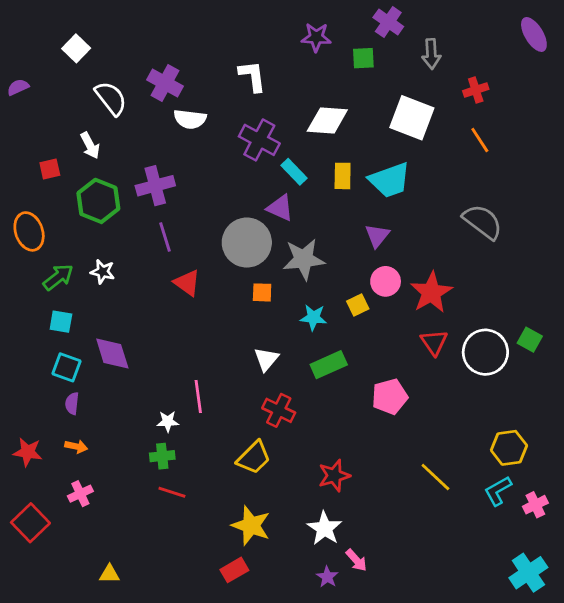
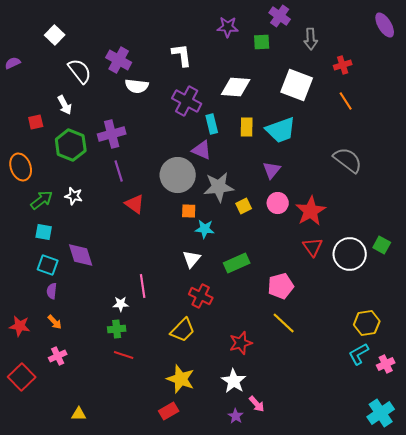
cyan rectangle: (294, 172) -> (212, 124), turned 30
yellow square: (358, 305) -> (244, 206), moved
cyan star: (313, 317) -> (205, 229), moved
orange arrow: (76, 446) -> (55, 322), turned 35
yellow line: (435, 477) -> (284, 323), moved

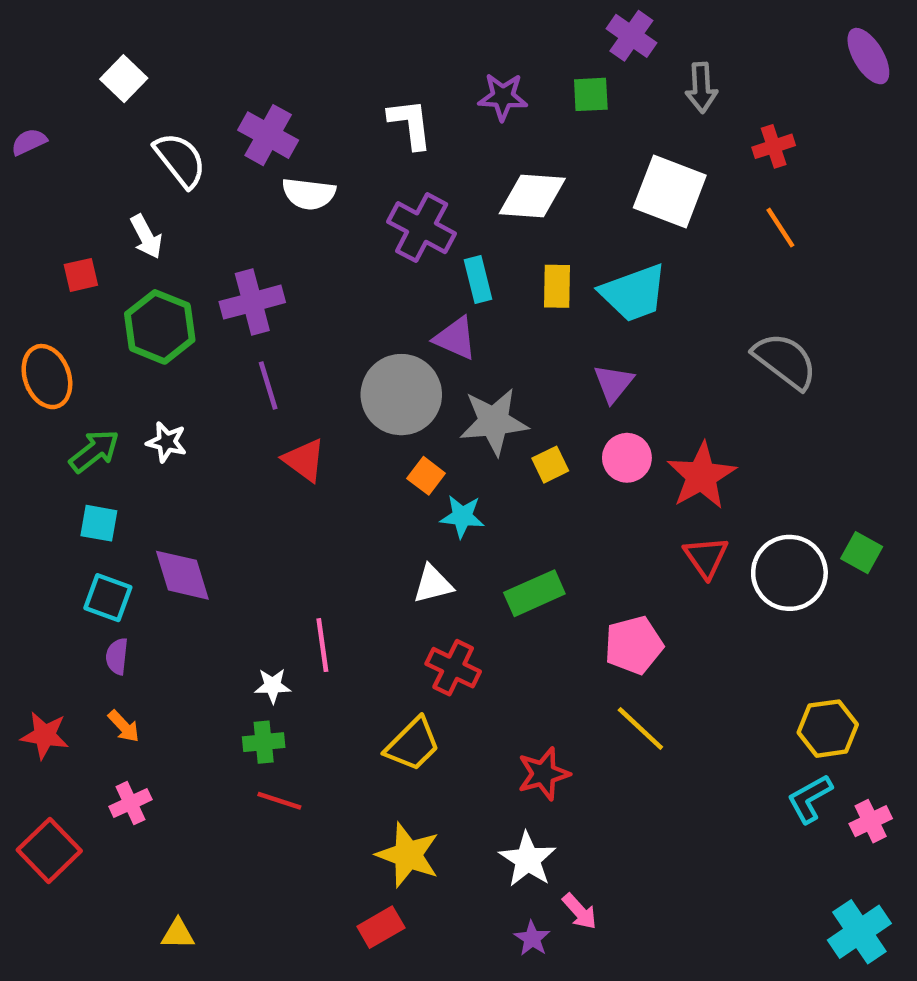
purple star: (228, 27) -> (503, 97), moved
orange square: (189, 211) -> (426, 476), turned 35
white triangle: (192, 259) -> (433, 584), turned 36

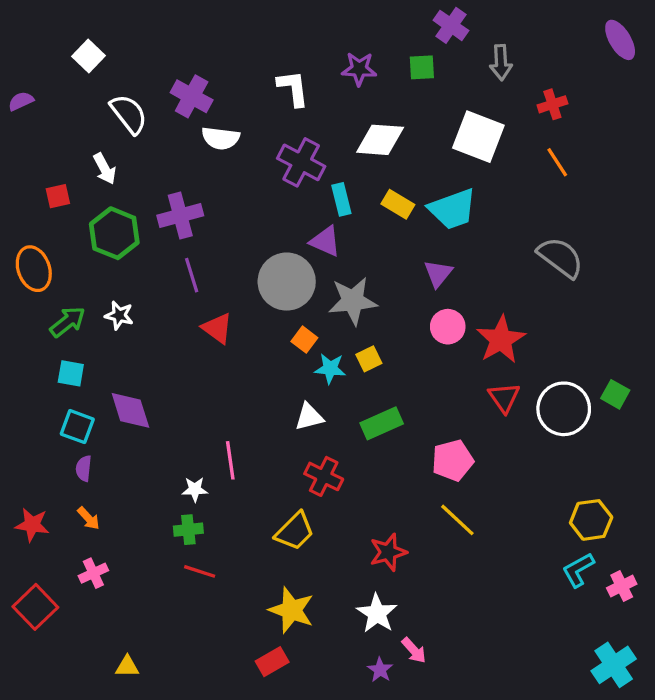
yellow rectangle: (557, 286) -> (398, 204), turned -60
yellow square: (550, 465) -> (369, 359), moved

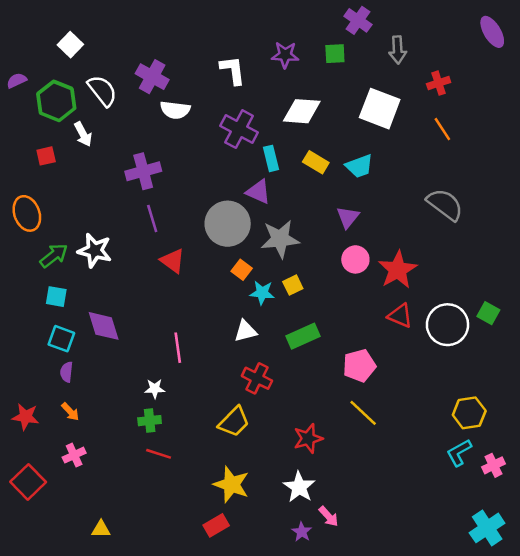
cyan trapezoid: (453, 209) -> (359, 166), size x0.7
green hexagon: (114, 233) -> (56, 101), moved
white star: (119, 315) -> (95, 251), size x1.5
red triangle: (504, 398) -> (400, 316), turned -32
pink line: (230, 460) -> (178, 348), moved

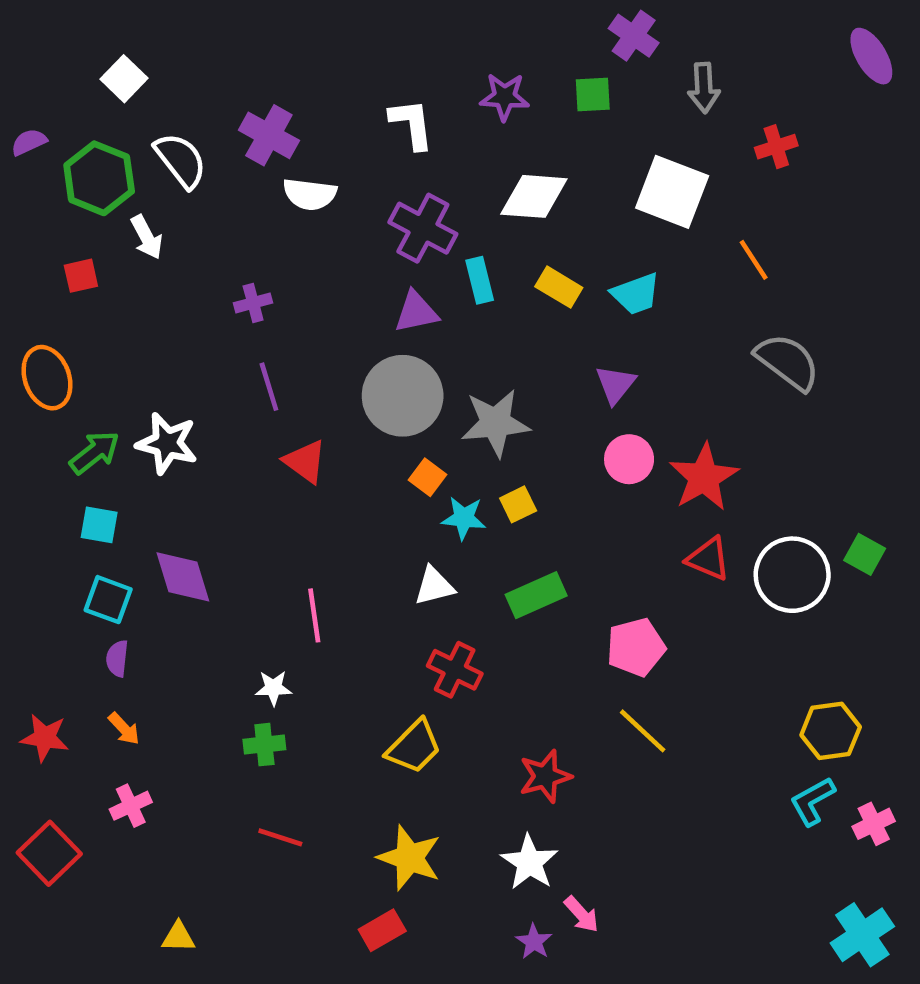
orange line: (442, 129) -> (754, 260), moved
purple cross: (143, 171) -> (253, 303), size x0.6
purple triangle: (258, 192) -> (416, 312), moved, turned -36
red line: (159, 454) -> (280, 837), moved

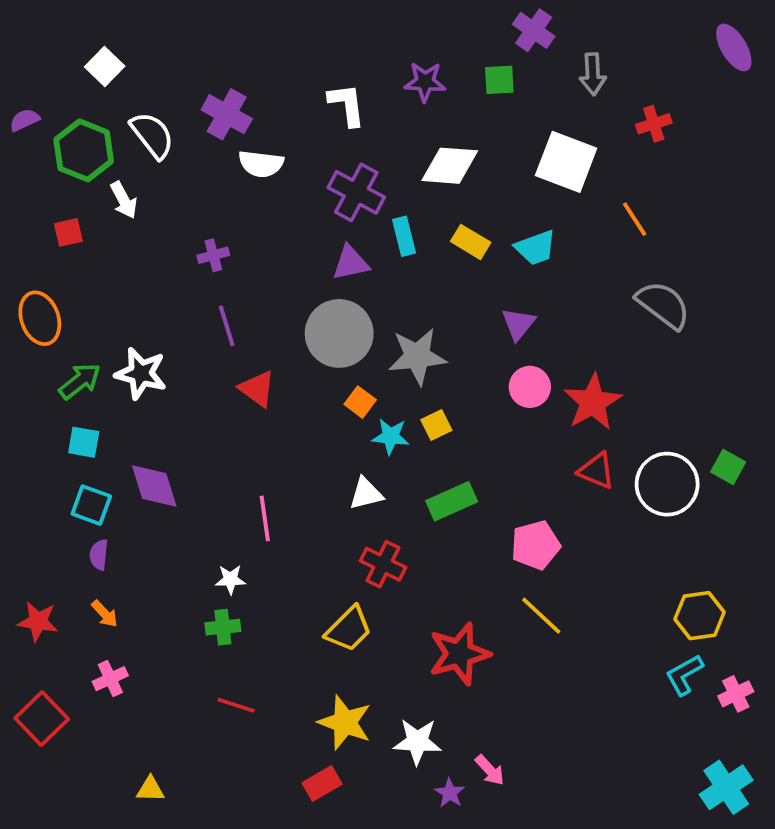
red star: (545, 776) -> (459, 654), size x1.4
white star: (529, 862) -> (417, 741), moved, turned -30

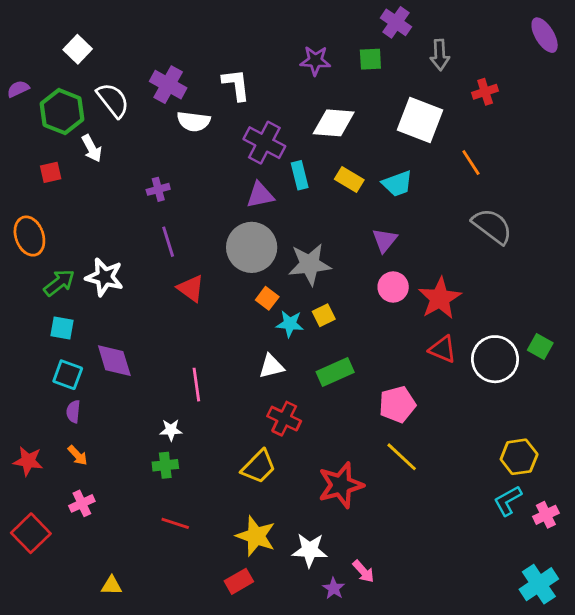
white L-shape: (347, 105) -> (236, 85), moved

